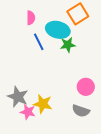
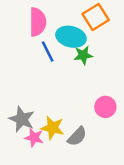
pink semicircle: (31, 18) -> (38, 22), size x1.6
gray semicircle: (81, 111) -> (77, 136), moved, turned -66

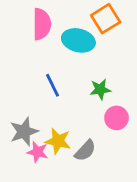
blue line: (48, 52) -> (53, 85), moved
green star: (83, 55) -> (100, 89), moved
gray star: (22, 119) -> (24, 132), turned 30

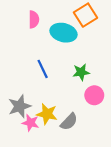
pink semicircle: (42, 24) -> (34, 19), size x0.7

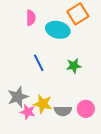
pink circle: (94, 95) -> (86, 109), moved
gray semicircle: (69, 122) -> (63, 111), turned 48

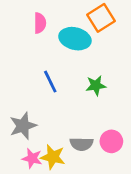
yellow star: (43, 104) -> (53, 157), moved
pink star: (28, 112) -> (32, 158), moved

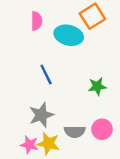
green star: (96, 85) -> (97, 86), moved
gray star: (23, 126) -> (41, 115), moved

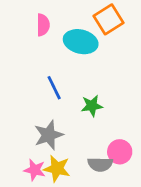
green star: (97, 86) -> (92, 106), moved
gray semicircle: (75, 132) -> (100, 164), moved

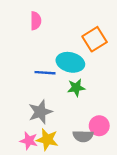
orange square: (109, 19) -> (95, 39), moved
cyan ellipse: (81, 42) -> (70, 62), moved
blue line: (54, 88) -> (45, 73), turned -60

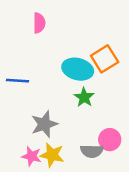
orange square: (95, 39) -> (105, 59), moved
blue line: (45, 73) -> (17, 81), moved
green star: (76, 88) -> (84, 97), turned -30

